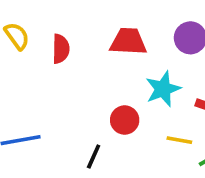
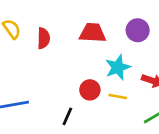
yellow line: (179, 140) -> (118, 97), moved

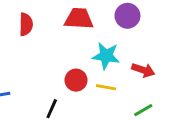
cyan star: (118, 67) -> (106, 56), turned 30

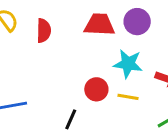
purple circle: (127, 16) -> (137, 22), moved

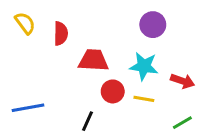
red trapezoid: (99, 25) -> (93, 60), moved

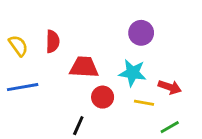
yellow semicircle: (25, 23) -> (18, 46), moved
yellow line: (144, 99) -> (144, 103), moved
blue line: (28, 108) -> (23, 87), moved

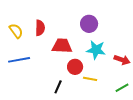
purple circle: (141, 33) -> (89, 24), moved
yellow line: (144, 103) -> (90, 79), moved

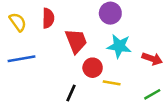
red trapezoid: (62, 46) -> (76, 41), turned 65

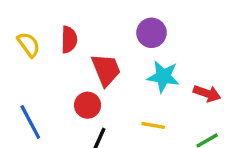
blue line: (22, 59) -> (30, 122), moved, turned 72
red circle: (93, 68) -> (88, 105), moved

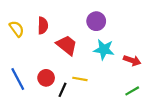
red trapezoid: (106, 70) -> (67, 45), turned -30
red circle: (88, 105) -> (46, 78), moved
yellow line: (153, 125) -> (80, 79), moved

